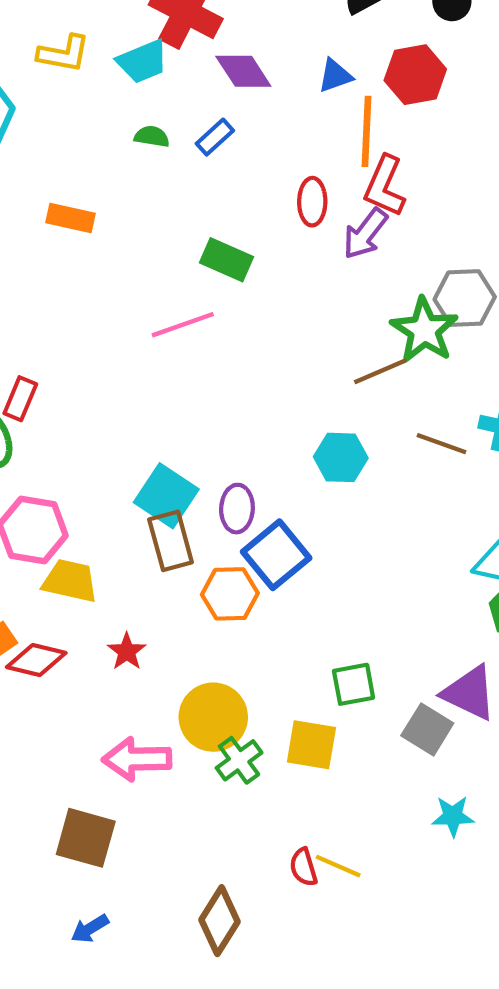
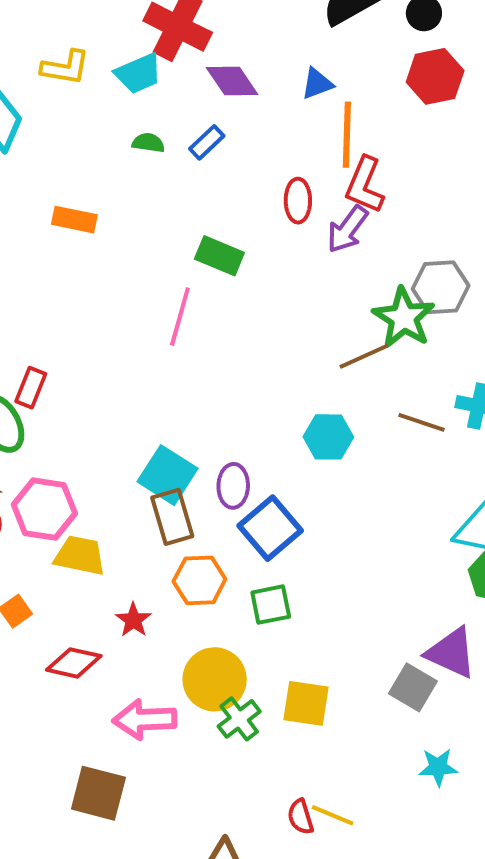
red hexagon: (415, 75) -> (435, 76), moved
pink line: (183, 325) -> (180, 317), turned -54
orange hexagon: (230, 594) -> (199, 580), moved
red diamond: (36, 660) -> (74, 663), moved
green square: (354, 684) -> (271, 605), moved

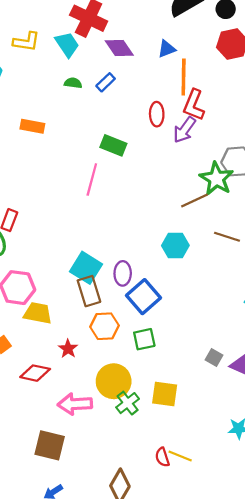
cyan trapezoid: (139, 73) -> (67, 44), turned -100
gray square: (413, 687) -> (214, 357), moved, size x0.7

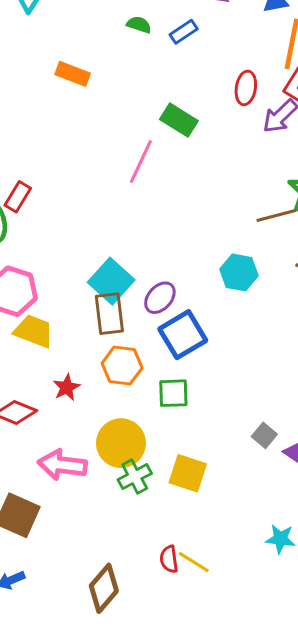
purple ellipse: (123, 273) -> (160, 298), turned 30

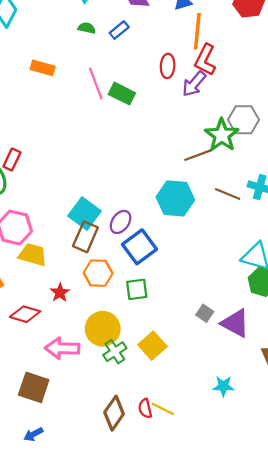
pink line: (141, 162) -> (96, 83), moved, turned -40
cyan hexagon: (239, 272) -> (175, 198), size x1.4
brown rectangle: (109, 314) -> (85, 237), turned 36
yellow square: (188, 473) -> (153, 346), turned 36
brown diamond: (104, 588) -> (114, 413), moved

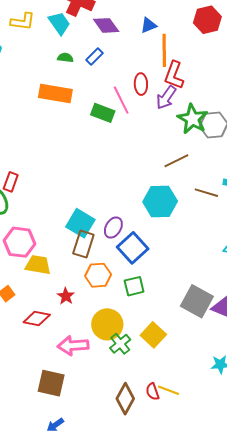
orange rectangle: (43, 68) -> (55, 93), moved, size x1.5
pink line: (96, 83) -> (121, 100), moved
green star: (222, 135) -> (193, 119), moved
gray square: (205, 313) -> (197, 301), size x2.0

